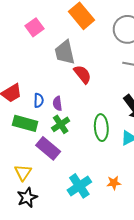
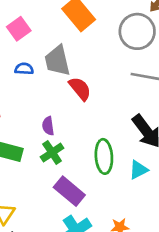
blue semicircle: (39, 100) -> (24, 69), moved, turned -88
purple rectangle: (48, 148) -> (69, 191), moved

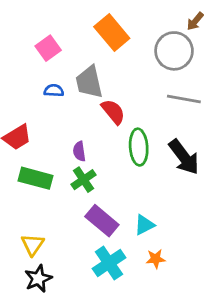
green ellipse: (104, 156) -> (139, 147), moved
cyan triangle: (138, 170) -> (144, 225), moved

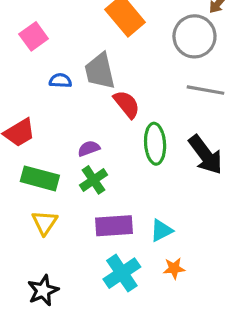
pink square: (48, 48) -> (34, 36), moved
purple semicircle: (79, 151) -> (89, 148), turned 78
purple rectangle: (102, 221) -> (114, 226), turned -44
yellow triangle: (33, 245) -> (45, 223), moved

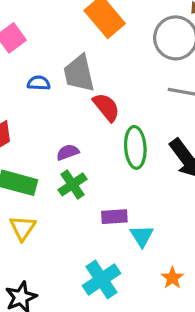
purple rectangle: (114, 226) -> (114, 217), moved, size x0.7
cyan triangle: (161, 230) -> (142, 236), turned -35
orange star: (174, 268) -> (172, 278), moved, turned -30

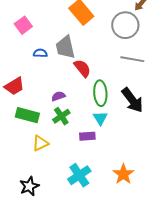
yellow triangle: (23, 228) -> (40, 143), moved, turned 30
cyan triangle: (142, 236) -> (100, 118), moved
orange star: (172, 278) -> (123, 174), size x1.5

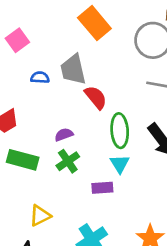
yellow triangle: (40, 143) -> (40, 216), moved

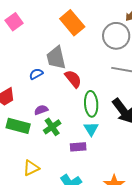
pink square: (17, 40) -> (14, 22), moved
blue semicircle: (40, 77) -> (36, 74), moved, turned -32
purple semicircle: (64, 135) -> (41, 110), moved

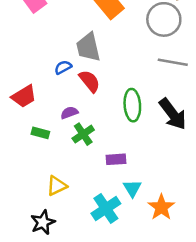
red semicircle: (73, 79) -> (89, 81), moved
green rectangle: (18, 126) -> (40, 133), size x0.6
cyan triangle: (91, 129) -> (132, 188), moved

